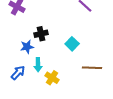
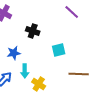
black cross: (41, 34) -> (33, 31), moved, turned 32
cyan square: (72, 44) -> (59, 50), turned 32

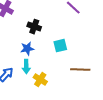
blue star: (14, 53) -> (27, 49), moved

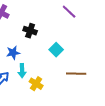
cyan square: (60, 46) -> (56, 50), turned -32
blue star: (27, 49) -> (13, 53), moved

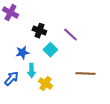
purple line: (69, 12) -> (70, 35), moved
cyan square: (56, 50) -> (50, 50), moved

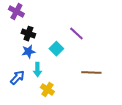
black cross: (39, 31) -> (28, 34), moved
yellow cross: (45, 84) -> (47, 90), moved

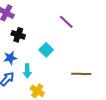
purple line: (76, 34) -> (66, 22), moved
blue star: (28, 52) -> (10, 58), moved

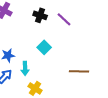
black cross: (18, 35) -> (40, 15), moved

